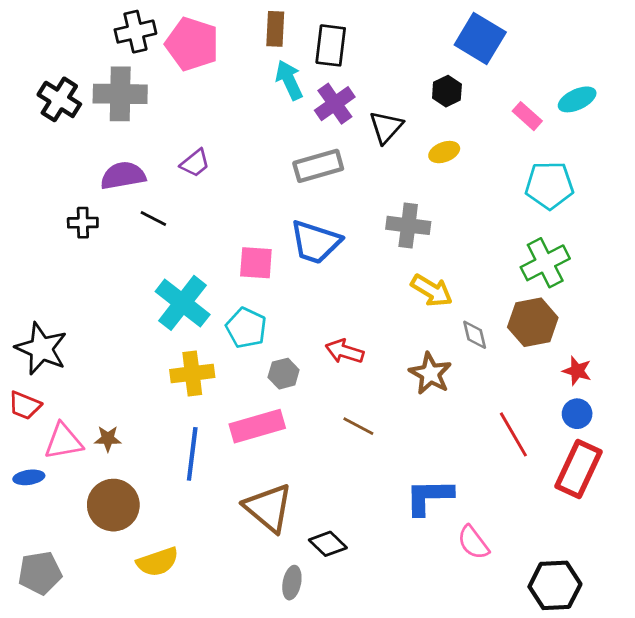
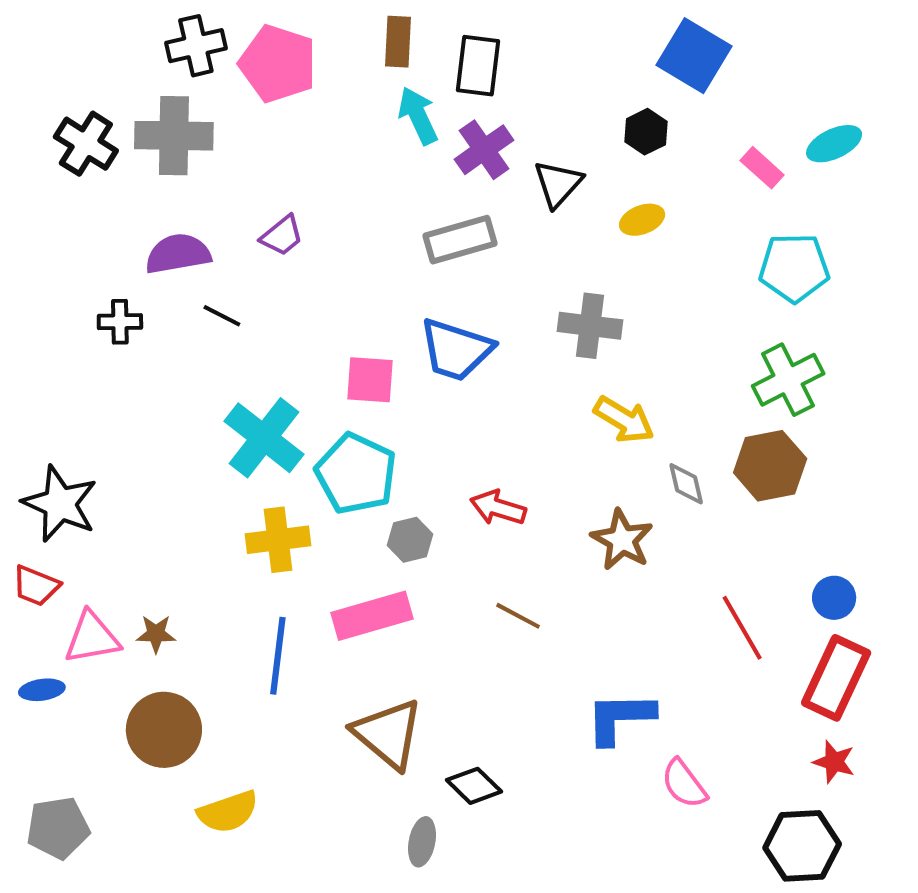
cyan pentagon: (246, 328) -> (356, 474), size x1.4
red star: (577, 371) -> (834, 762), moved

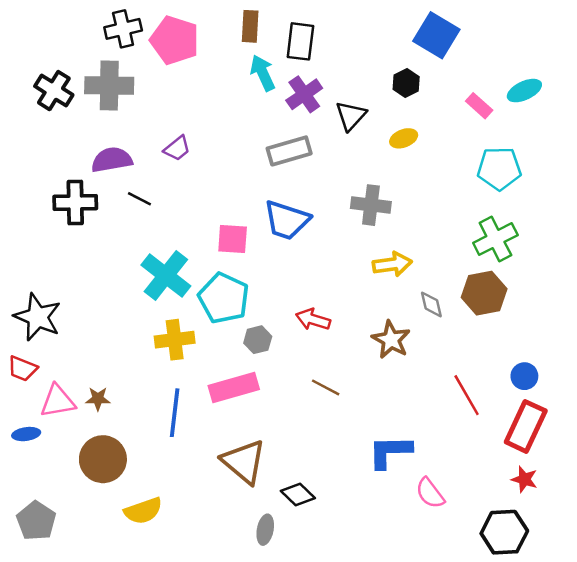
black cross: (120, 322) -> (75, 203), size x1.6
yellow arrow: (624, 420) -> (392, 264), turned -39
gray pentagon: (58, 828) -> (36, 521), turned -30

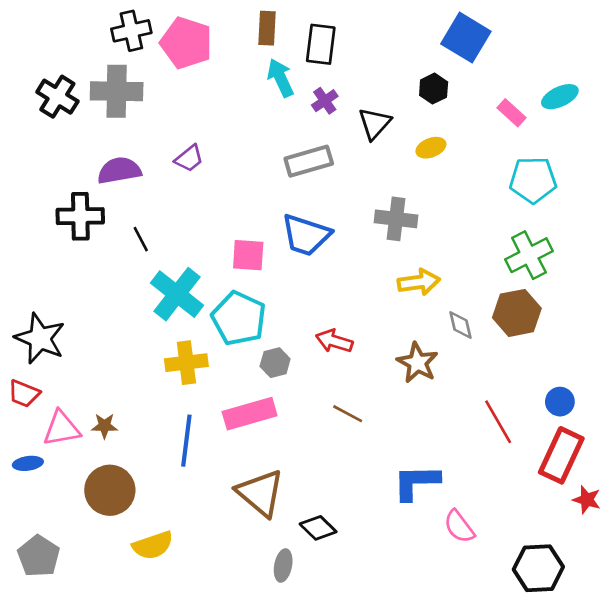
purple cross: (304, 94) -> (325, 101), size x0.7
black line: (139, 199) -> (141, 239), moved, turned 35
red star: (524, 479) -> (587, 500), moved

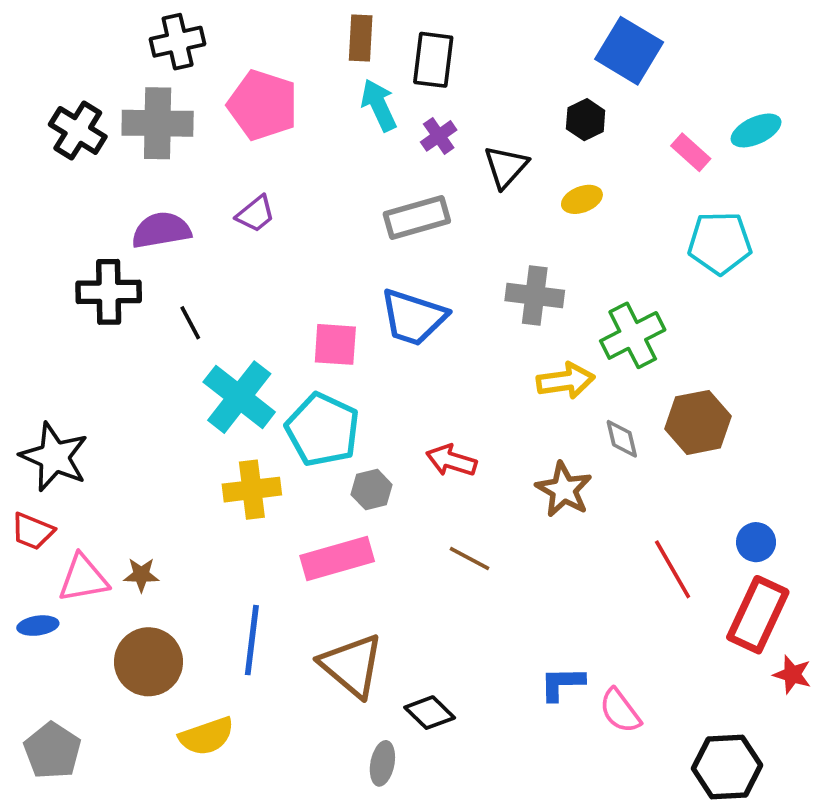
pink pentagon: (186, 43) -> (263, 105), moved
green cross: (529, 255) -> (633, 335), moved
blue line: (186, 441) -> (252, 640), moved
blue L-shape: (416, 482) -> (562, 684), moved, size x0.7

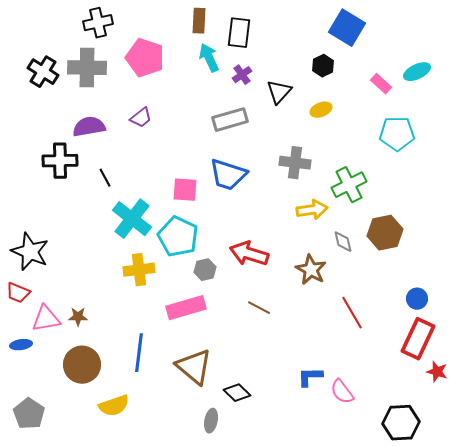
red arrow: (451, 461) -> (249, 254), size x1.4
red line: (673, 569) -> (352, 313), moved

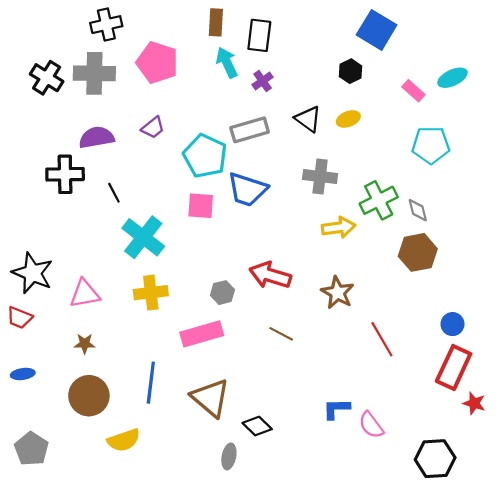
black triangle: (279, 92) -> (308, 119), moved, turned -36
cyan pentagon: (178, 237) -> (205, 156), moved
gray diamond: (343, 242) -> (418, 210), moved
pink triangle: (46, 319) -> (85, 294), moved

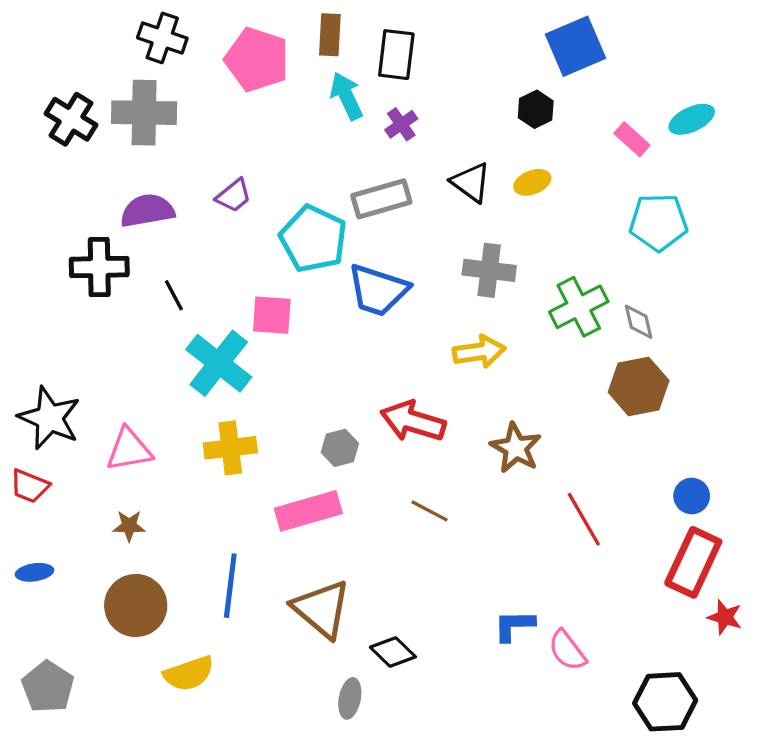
black cross: (106, 25) -> (162, 38), turned 32
blue square: (377, 30) -> (575, 46), turned 36
pink pentagon: (157, 63) -> (257, 60), moved
pink square: (201, 206) -> (272, 315), moved
yellow arrow: (339, 227) -> (479, 352), moved

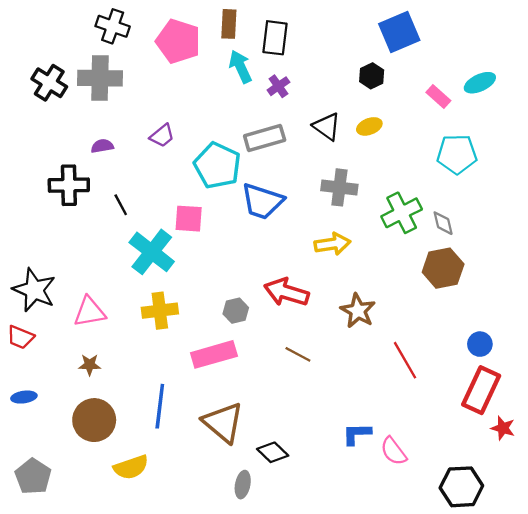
purple semicircle: (147, 211) -> (102, 146), size x0.6

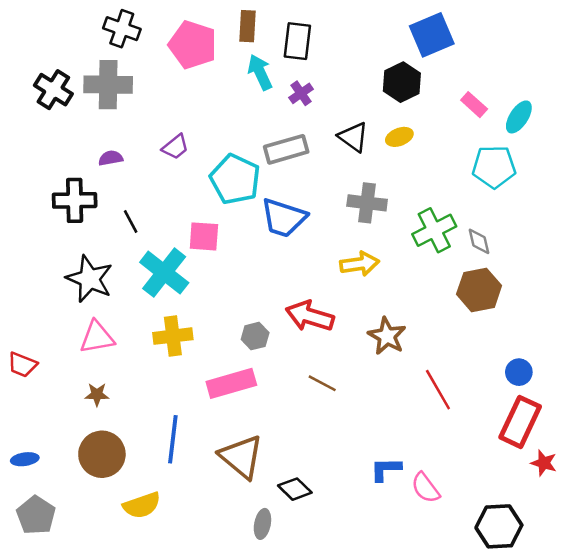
black hexagon: (372, 76) -> (402, 82), size x1.4
cyan ellipse: (480, 83) -> (519, 117), moved, turned -32
black star: (34, 290) -> (89, 279), moved
blue ellipse: (24, 397) -> (25, 459), moved

